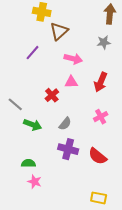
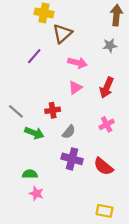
pink triangle: (71, 82) -> (75, 88), turned -32
red cross: (52, 95) -> (53, 110), moved, turned 32

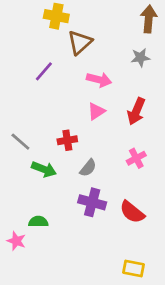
pink star: (36, 193) -> (16, 241), moved

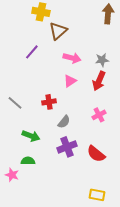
gray star: (140, 58) -> (102, 60), moved
green arrow: (44, 169) -> (31, 136), moved
purple cross: (92, 202) -> (67, 147), turned -36

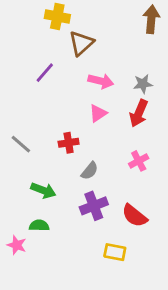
yellow rectangle: (97, 195) -> (115, 252), moved

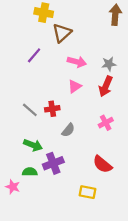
gray line: (21, 144) -> (30, 110), moved
purple cross: (94, 206) -> (53, 163), moved

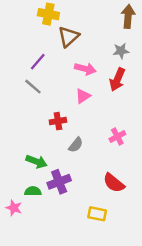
gray star: (109, 64) -> (121, 51), moved
red arrow: (106, 86) -> (117, 79), moved
gray line: (30, 110) -> (33, 87), moved

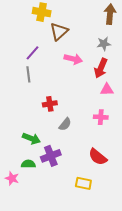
gray line: (33, 87) -> (28, 74), turned 42
pink triangle: (83, 96) -> (107, 90), moved, turned 32
pink cross: (117, 137) -> (101, 117), turned 32

